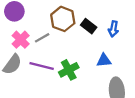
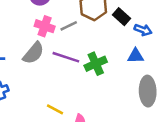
blue arrow: (113, 29) -> (143, 30), moved, turned -84
pink cross: (21, 40) -> (45, 26), turned -30

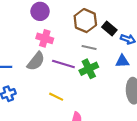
gray line: (69, 26) -> (89, 47), moved, turned 40
yellow line: (55, 109) -> (56, 97), moved

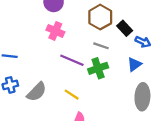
gray semicircle: (36, 61) -> (37, 92), moved
blue triangle: (122, 61) -> (134, 64), turned -40
yellow line: (56, 97) -> (72, 95), moved

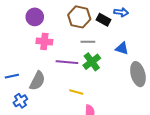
blue arrow: (143, 42) -> (121, 12), moved
blue triangle: (134, 64) -> (122, 48), turned -48
gray semicircle: (37, 92) -> (37, 81), moved

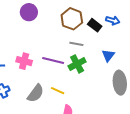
pink cross: (44, 41) -> (24, 61), moved
blue triangle: (122, 48) -> (108, 55), turned 40
gray semicircle: (37, 81) -> (36, 93), moved

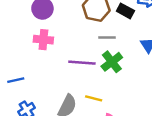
pink cross: (24, 61) -> (43, 40), moved

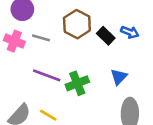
gray line: (107, 38) -> (41, 38), moved

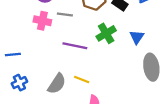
green cross: (77, 83) -> (106, 33), moved

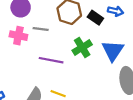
blue triangle: (137, 37) -> (113, 51), size x1.5

